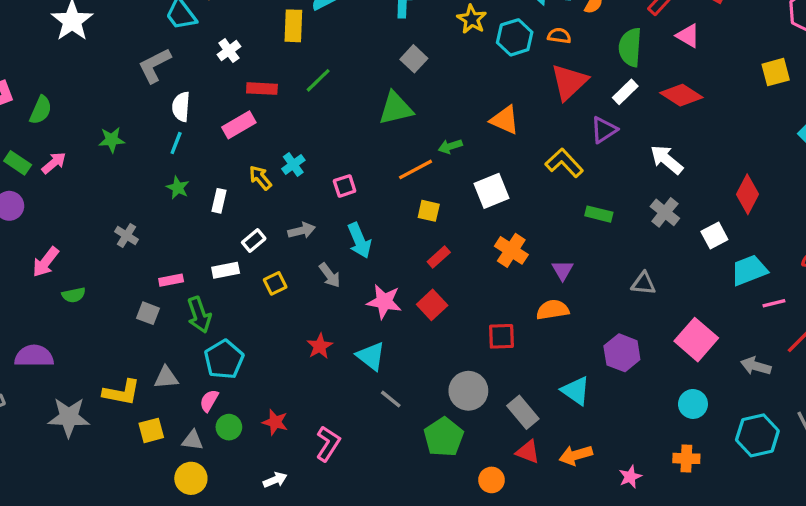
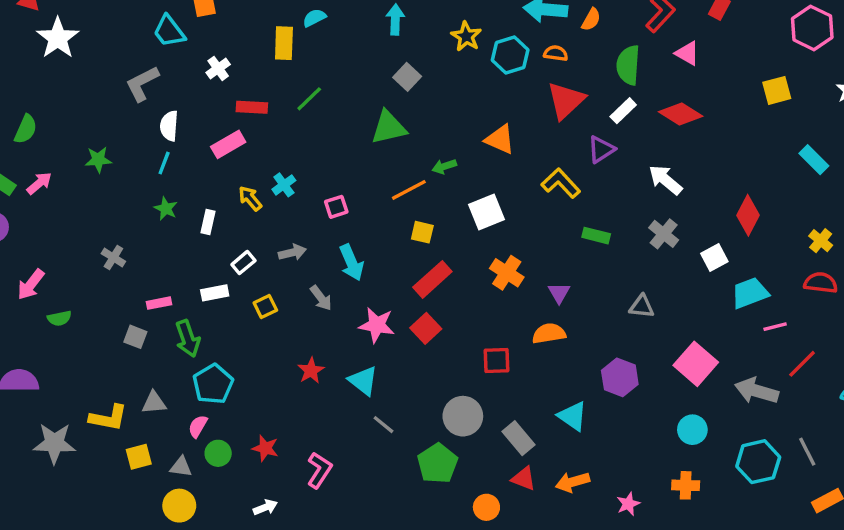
red rectangle: (439, 257) -> (432, 279), size x1.6
gray arrow: (756, 366) -> (757, 391), size x1.4

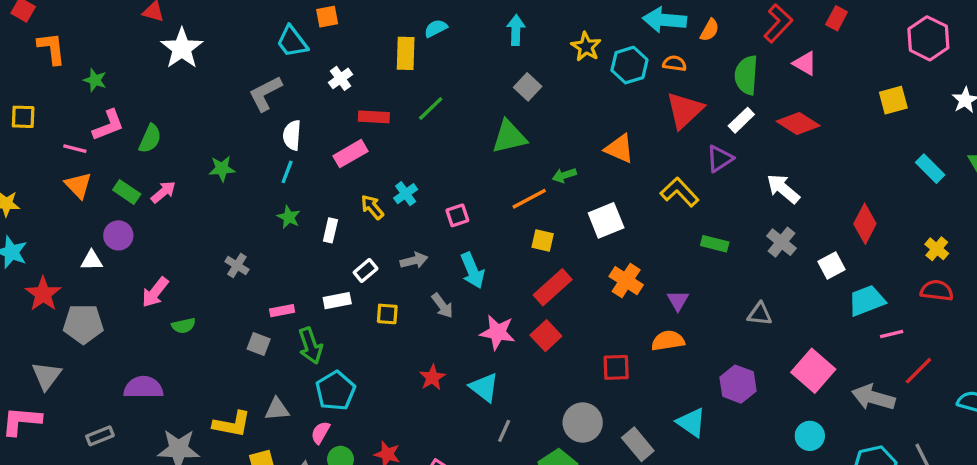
yellow square: (265, 306) -> (387, 314), turned 30
gray line: (383, 425) -> (504, 431), turned 75

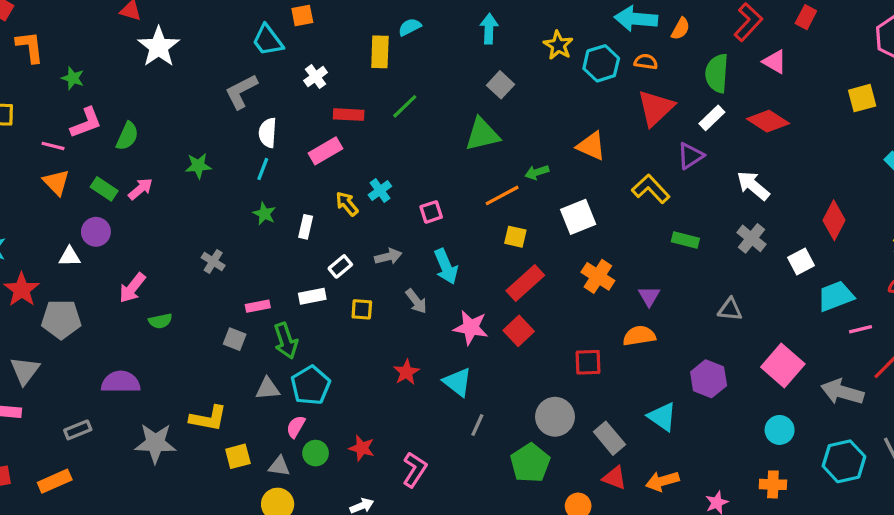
gray triangle: (277, 409) -> (268, 389), moved

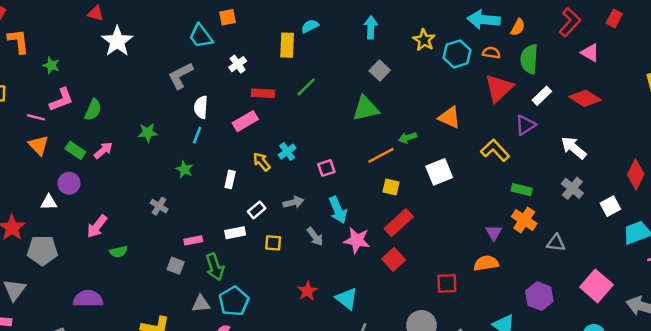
green semicircle: (717, 73) -> (529, 59), moved
green star: (264, 214) -> (184, 169), moved
orange cross: (598, 276) -> (524, 220), moved
pink star: (471, 328) -> (357, 240), moved

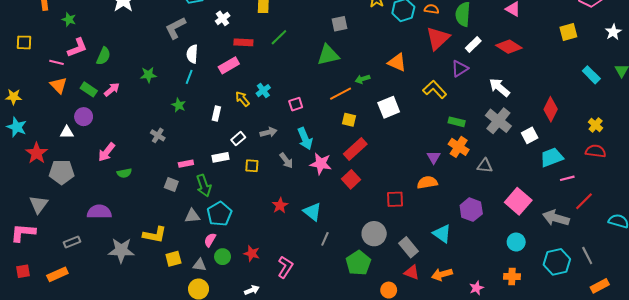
gray square: (380, 70) -> (340, 24), turned 35
gray cross: (572, 188) -> (498, 121), size x1.4

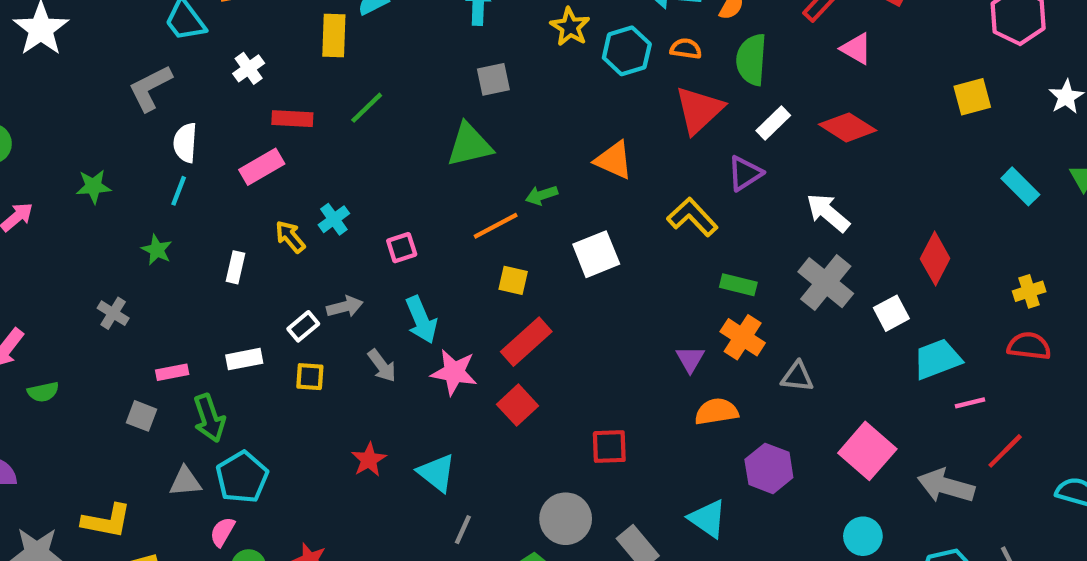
yellow cross: (596, 125) -> (1029, 291), turned 32
white rectangle: (238, 139) -> (303, 326), moved
orange semicircle: (427, 182) -> (716, 412), moved

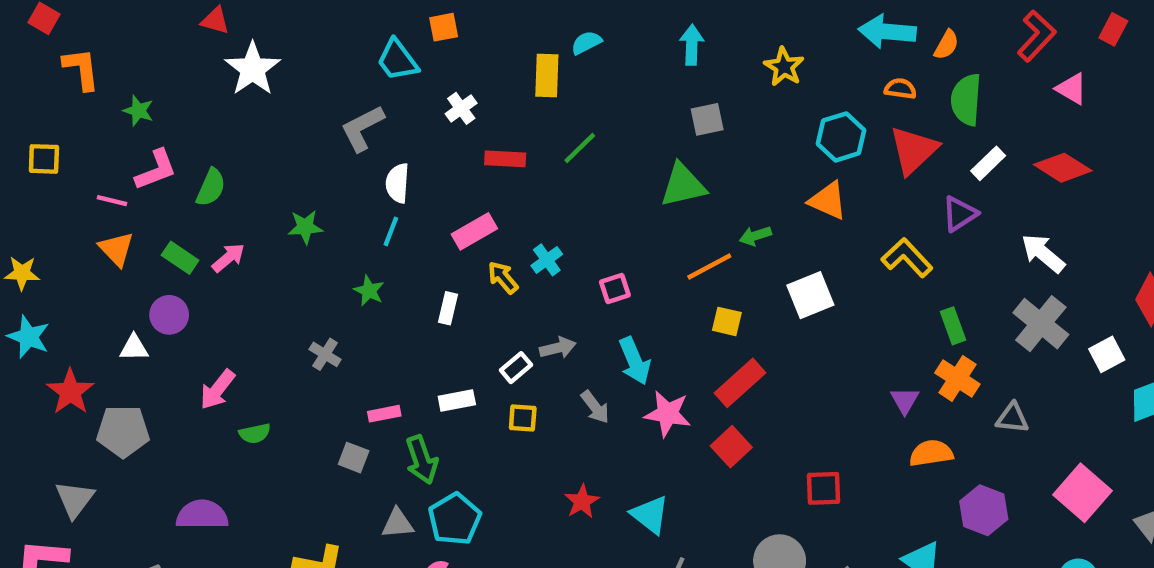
cyan hexagon: (627, 51) -> (841, 137), moved
pink rectangle: (262, 167) -> (474, 231), moved
green rectangle: (738, 285) -> (953, 326), turned 56

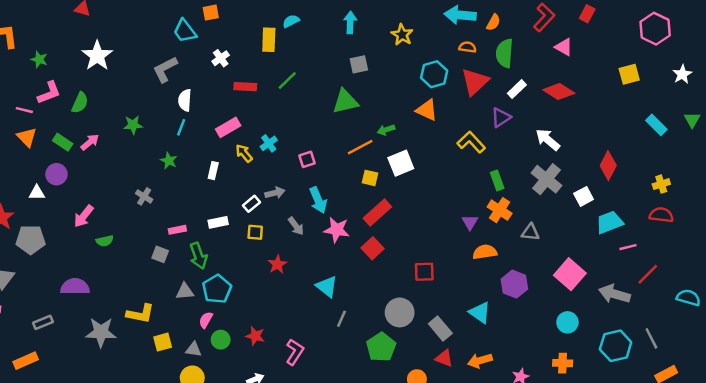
white star: (253, 69) -> (97, 56), moved
white square: (810, 295) -> (401, 163), moved
red star: (582, 501) -> (277, 264), moved

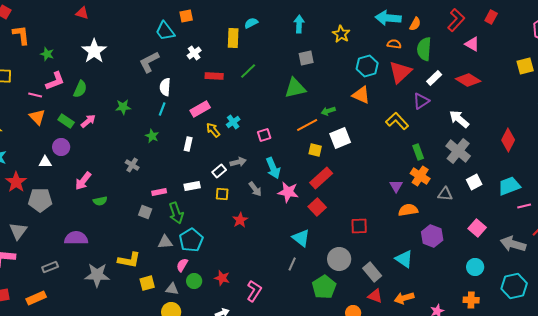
white square: (584, 196) -> (474, 182), moved
pink square: (570, 274) -> (477, 228), size x0.7
cyan triangle: (327, 287) -> (301, 238), moved

